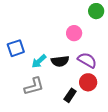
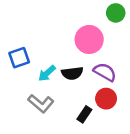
pink circle: (74, 33) -> (89, 39), size x1.5
gray L-shape: (34, 86) -> (41, 103), turned 55

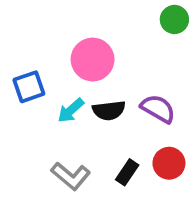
pink circle: (89, 39) -> (93, 60), moved
red circle: (106, 99) -> (169, 163), moved
gray L-shape: (41, 103) -> (71, 176), moved

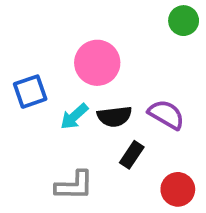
red circle: (169, 163) -> (178, 189), moved
black rectangle: (127, 172) -> (132, 155), moved
gray L-shape: (71, 176) -> (74, 186), turned -39

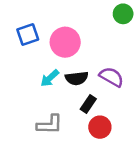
blue square: (30, 92) -> (28, 34), moved
red circle: (178, 189) -> (100, 127), moved

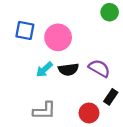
blue square: (28, 34) -> (25, 31), turned 30
black rectangle: (88, 104) -> (111, 97), moved

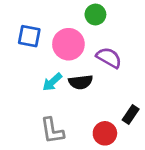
green circle: (110, 12) -> (95, 15), moved
purple semicircle: (99, 68) -> (109, 58), moved
gray L-shape: (44, 111) -> (52, 131), turned 80

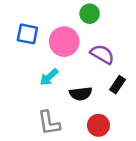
black semicircle: (81, 82) -> (81, 94), moved
black rectangle: (131, 114) -> (117, 85), moved

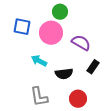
green circle: (90, 14) -> (60, 12), moved
cyan arrow: (49, 77) -> (39, 61), turned 70

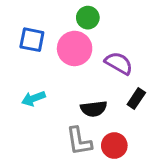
cyan arrow: (39, 61) -> (33, 98), moved, turned -49
gray L-shape: (39, 97) -> (79, 141), moved

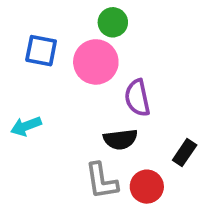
purple semicircle: (119, 63) -> (137, 98), moved, turned -132
cyan arrow: (33, 98) -> (26, 126), moved
black rectangle: (136, 98) -> (185, 153), moved

